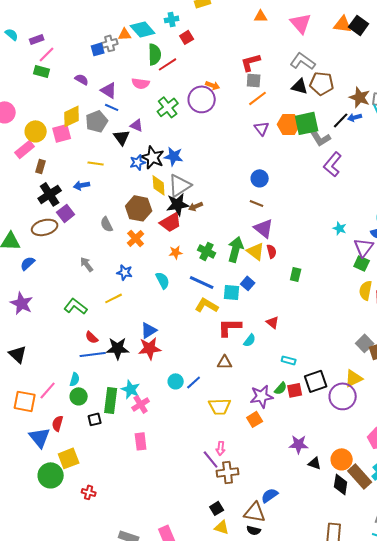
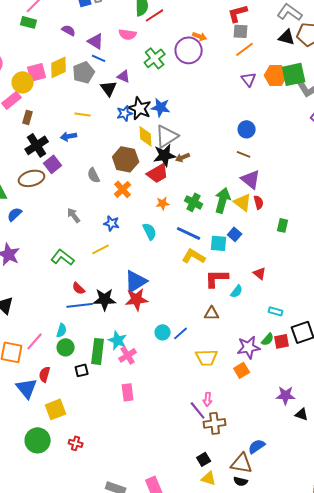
pink square: (62, 133) -> (37, 72), moved
blue triangle: (149, 330) -> (136, 281), size x1.4
green circle: (51, 475) -> (38, 440), moved

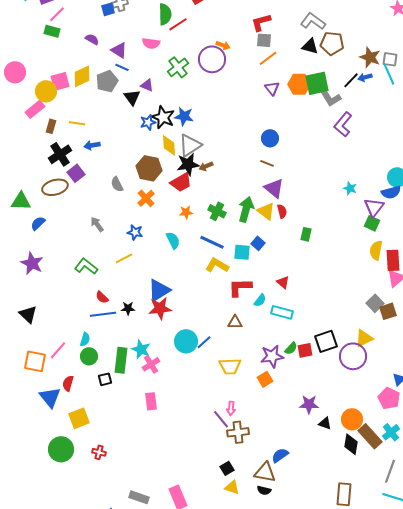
yellow line: (83, 114) -> (77, 123), moved
black star: (105, 299) -> (128, 308), size x0.6
cyan rectangle: (276, 311) -> (282, 312), moved, size x1.5
cyan circle: (163, 332) -> (186, 341), size x1.5

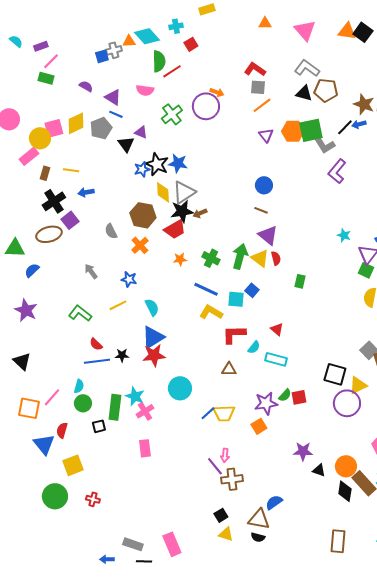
red L-shape: (261, 22) -> (255, 69), turned 50
cyan semicircle: (173, 240) -> (152, 307), moved
black square: (326, 341) -> (335, 374), moved, turned 35
blue line: (204, 342) -> (208, 413), moved

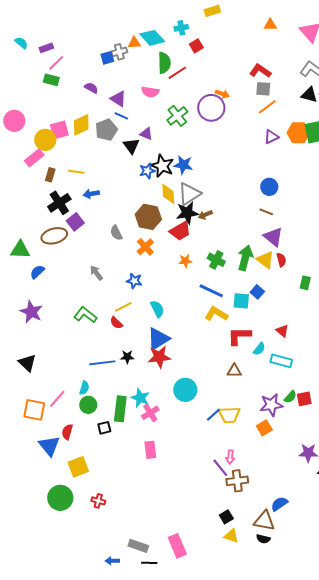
purple triangle: (266, 135) -> (271, 137), turned 42
red semicircle: (96, 344) -> (116, 323), moved

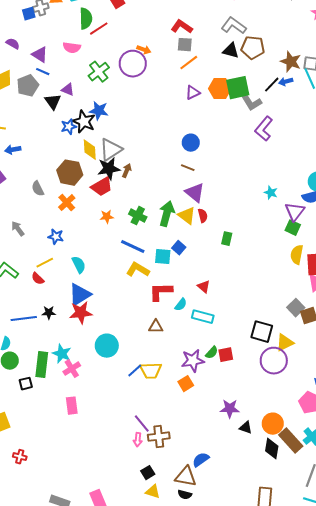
blue star: (183, 165) -> (99, 111), moved
brown arrow: (205, 215) -> (127, 171), turned 136
pink arrow: (230, 457) -> (138, 440), moved

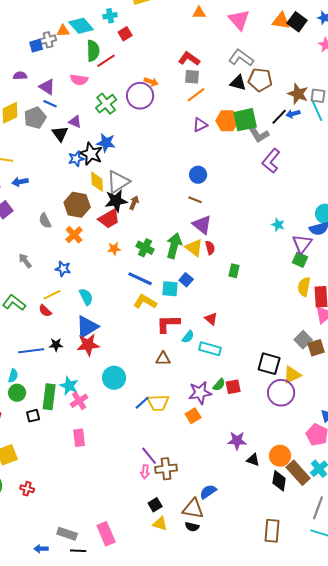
purple semicircle: (13, 44) -> (20, 76), turned -32

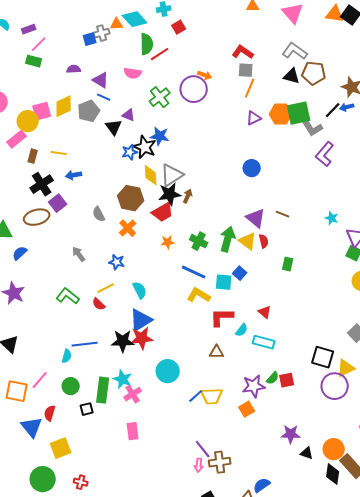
orange line: (196, 95) -> (250, 88), turned -30
brown line: (195, 200) -> (283, 214), moved
black star: (56, 345) -> (123, 341), moved, size x1.6
cyan semicircle: (13, 376) -> (67, 356), moved

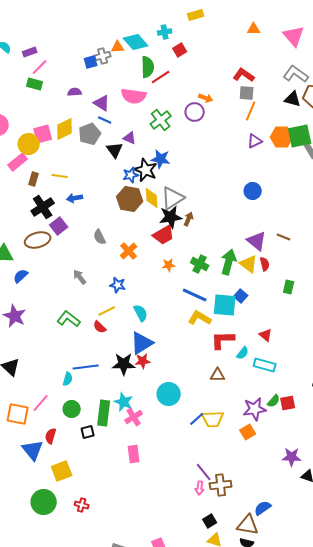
pink semicircle: (133, 73) -> (134, 96), size x1.4
purple circle: (194, 89) -> (195, 112), size x0.7
brown hexagon: (131, 198) -> (130, 199), moved
cyan square: (224, 282) -> (225, 305), size x1.4
red star: (142, 338) -> (143, 361), size x0.7

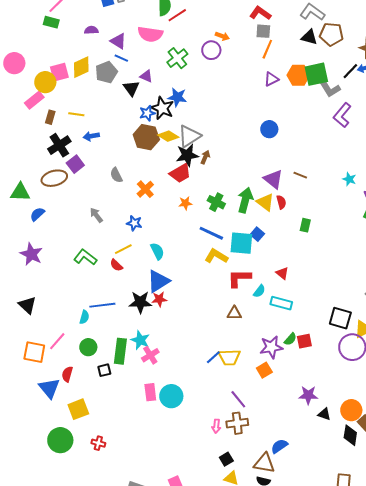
yellow diamond: (152, 198) -> (168, 136), turned -55
cyan circle: (169, 394) -> (171, 396), moved
purple line: (204, 472) -> (238, 399), moved

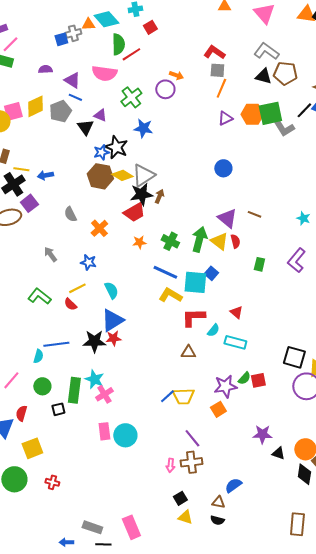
blue star: (177, 97) -> (143, 128), moved
yellow line: (76, 114) -> (21, 169), moved
purple L-shape: (342, 115) -> (296, 260), moved
brown triangle: (264, 463) -> (218, 502), size x0.6

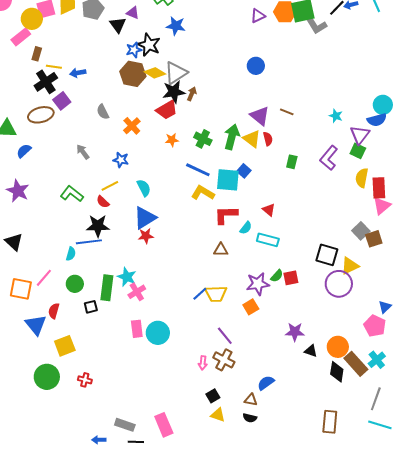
black star: (94, 341) -> (98, 226), moved
brown cross: (191, 462) -> (224, 360), turned 35

